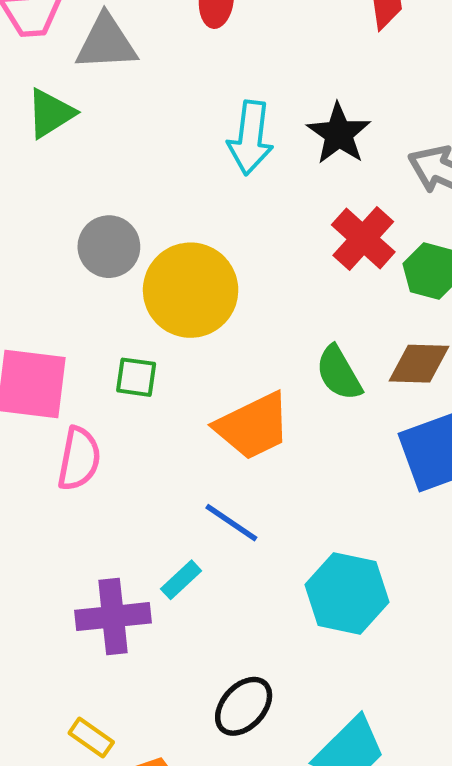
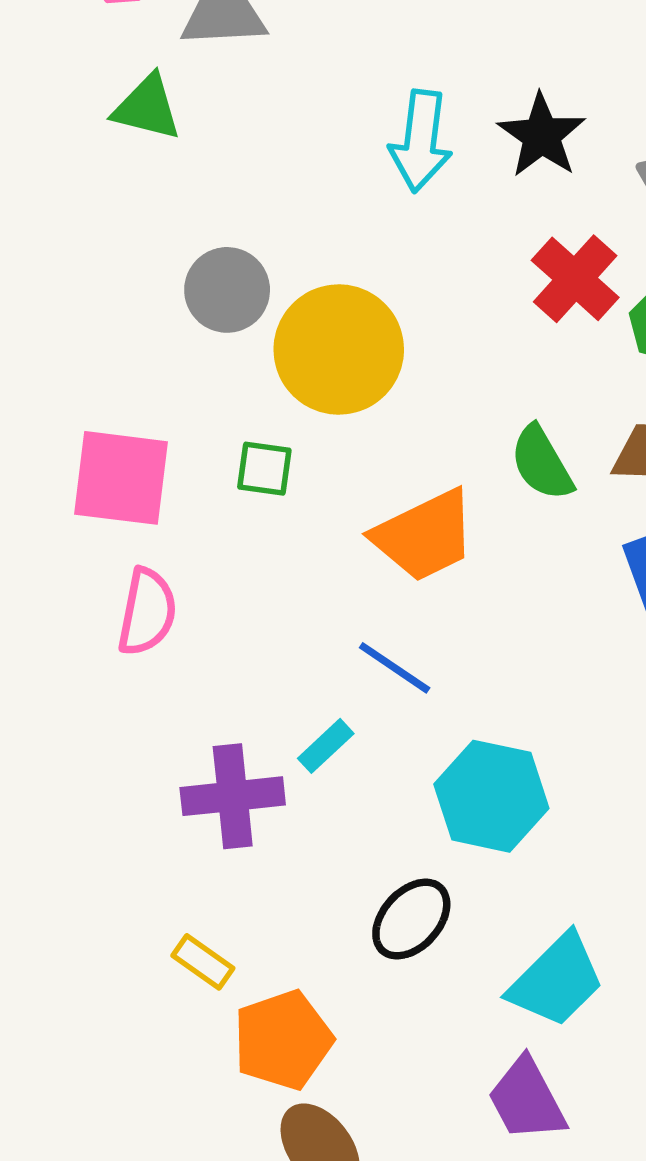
green triangle: (50, 113) -> (147, 108), turned 46
pink semicircle: (79, 459) -> (147, 612), moved
cyan hexagon: (347, 593) -> (491, 796), moved

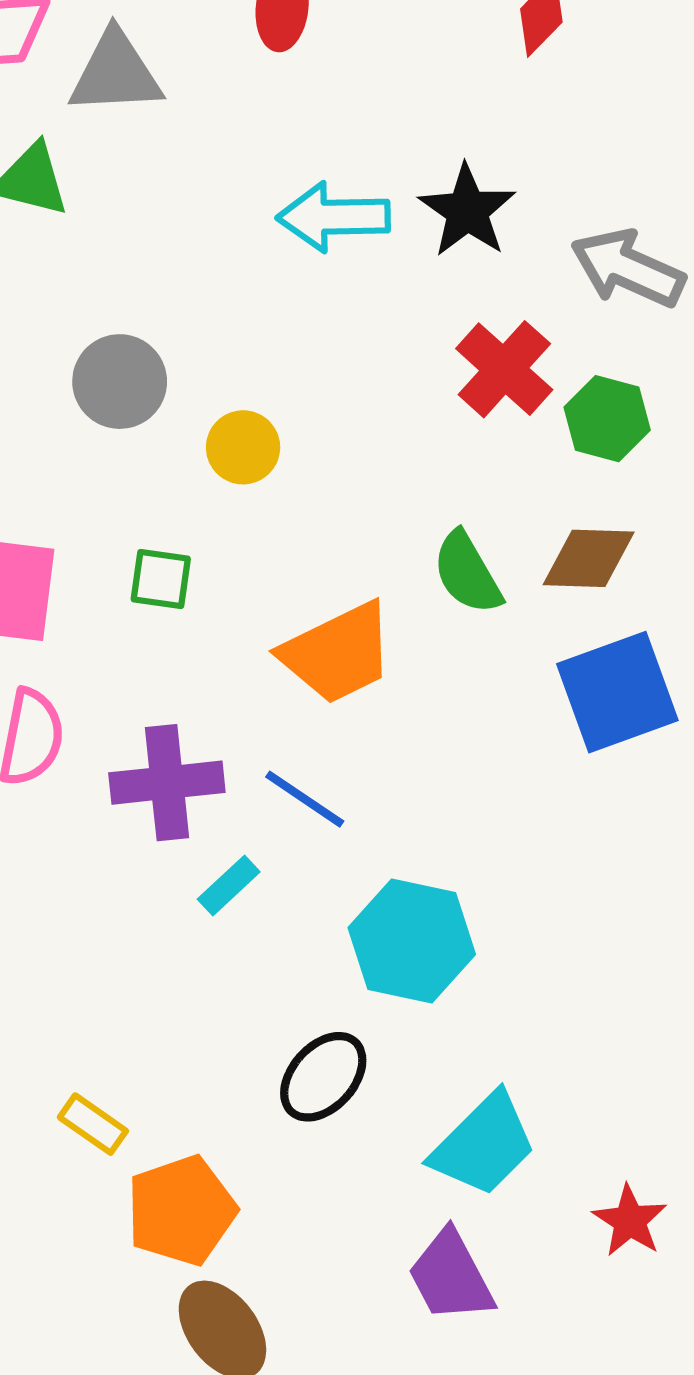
cyan arrow: (421, 141) -> (334, 217), turned 82
yellow circle: (339, 350) -> (243, 447), size x0.5
purple cross: (233, 796) -> (167, 783), moved

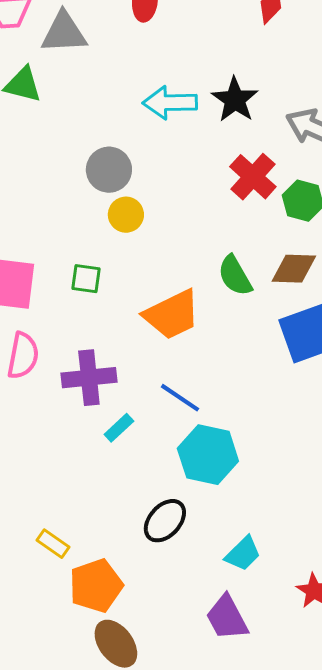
gray circle: (120, 382) -> (109, 170), moved
blue line: (305, 799) -> (180, 398), moved
cyan trapezoid: (484, 1145) -> (243, 554), size x0.7

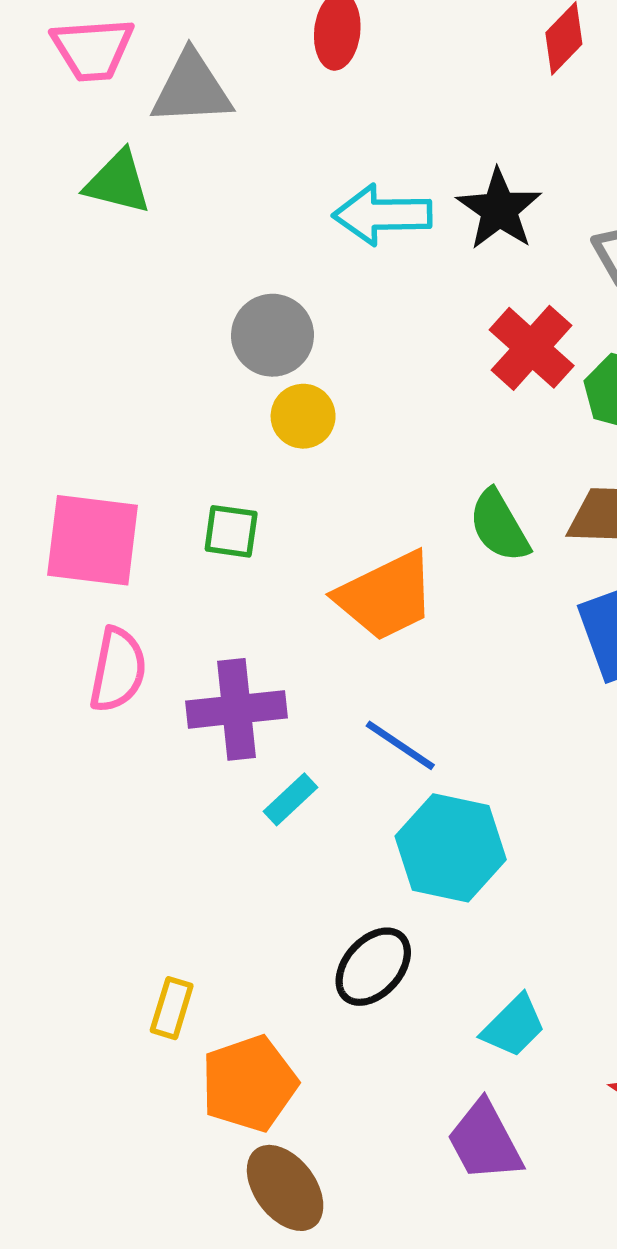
yellow rectangle: (53, 544) -> (172, 1008), turned 72

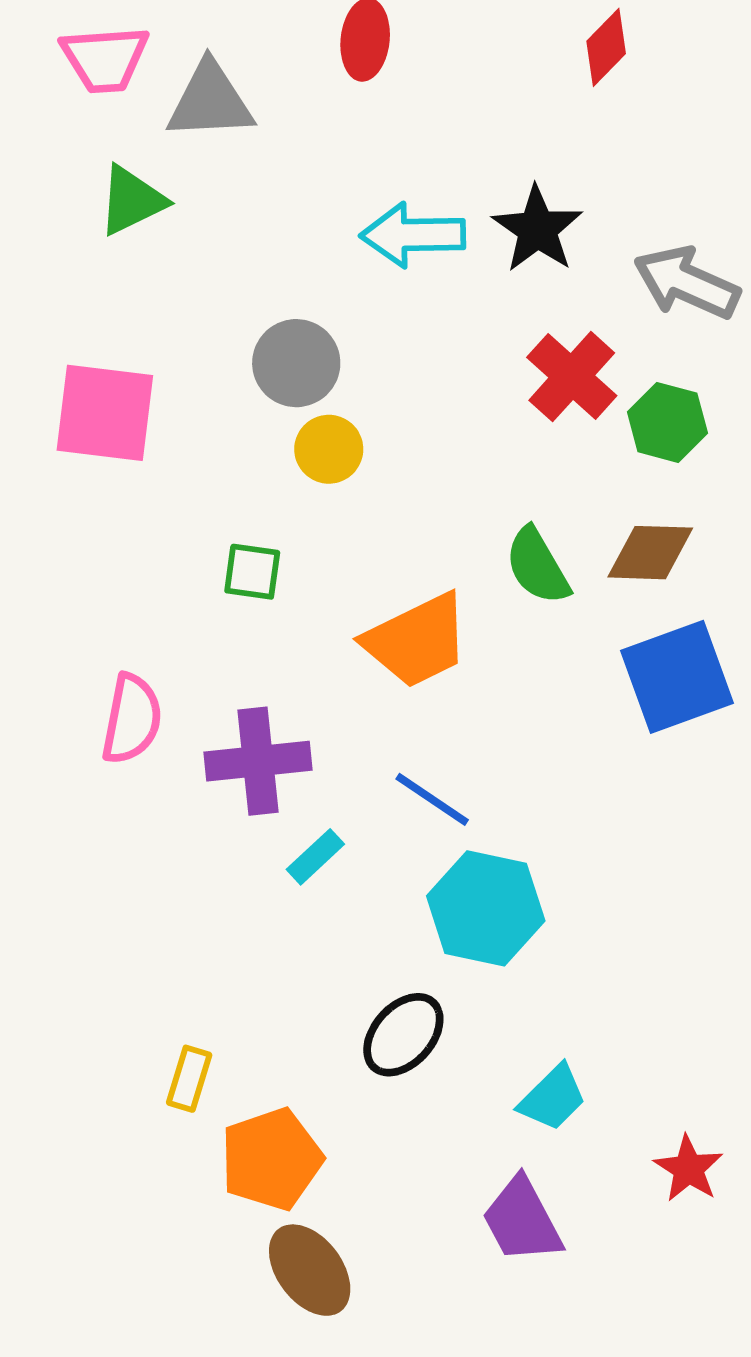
green triangle: (118, 182) -> (132, 200), turned -40
pink square: (93, 540) -> (105, 413), moved

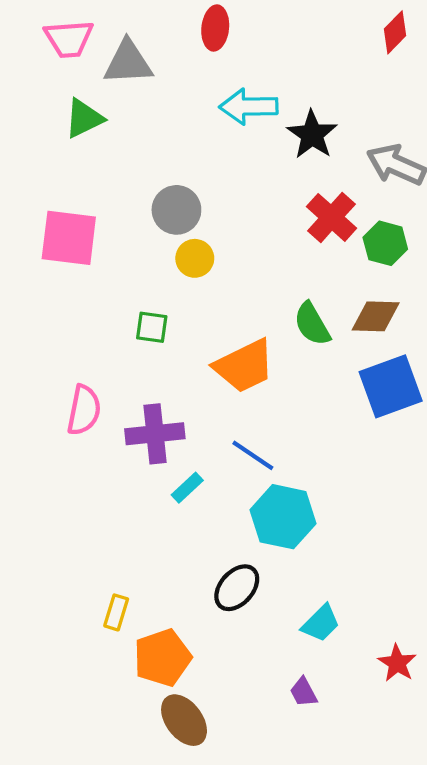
red diamond: (606, 47) -> (395, 32), moved
cyan arrow: (413, 235) -> (249, 107), moved
purple trapezoid: (522, 1220) -> (303, 692), size x0.6

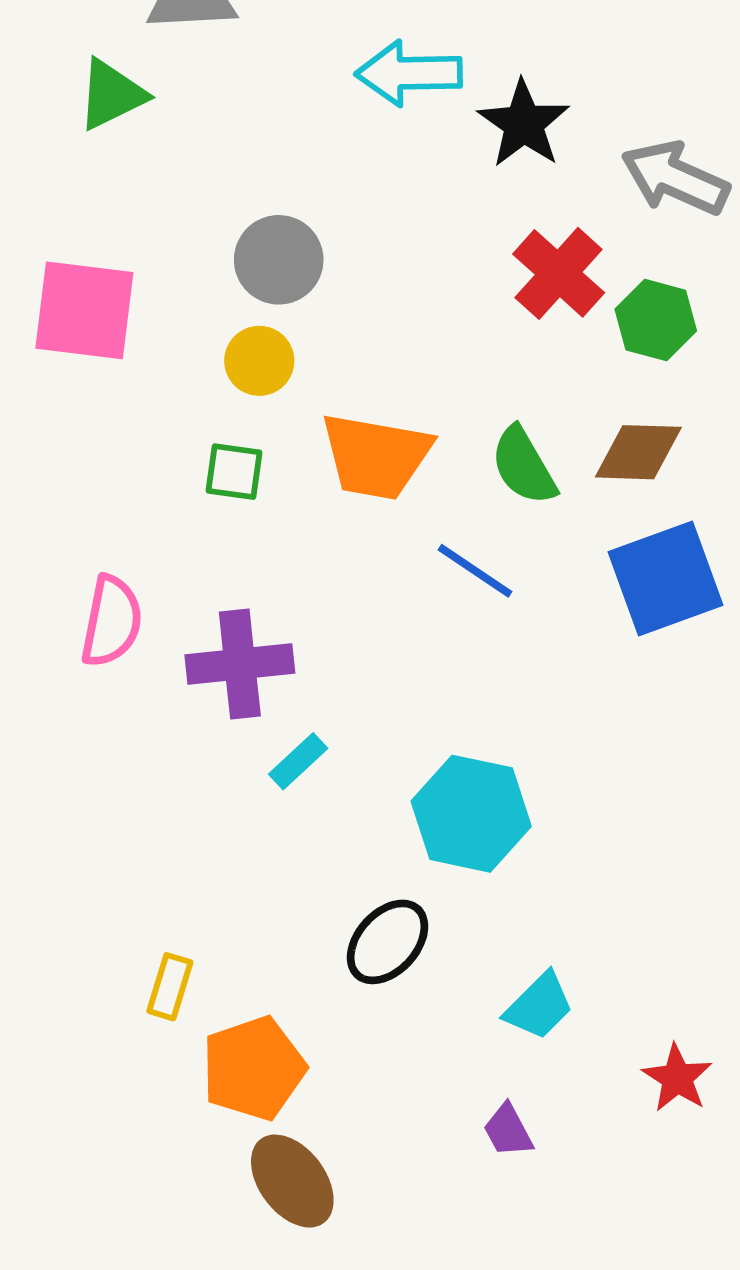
yellow circle: (195, 258) -> (259, 361), moved
orange trapezoid: (244, 366) -> (376, 456), moved, turned 36
blue line: (253, 455) -> (475, 571), moved

